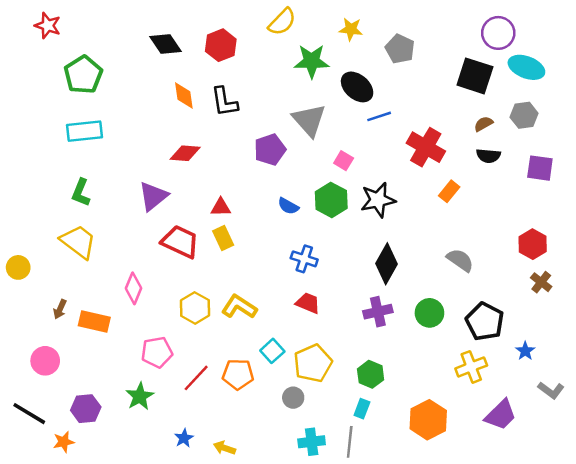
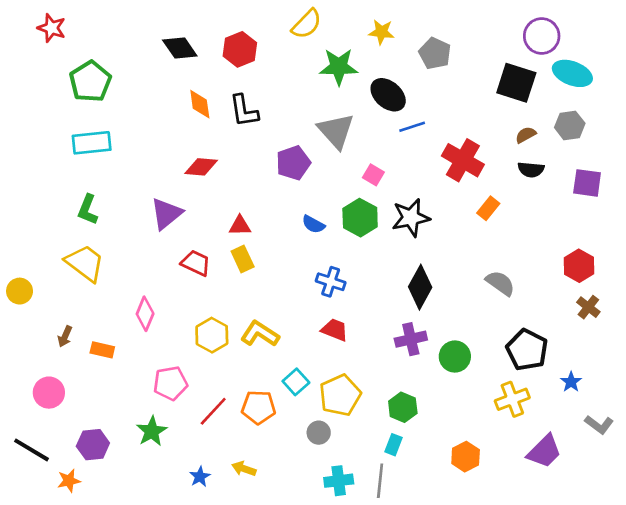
red trapezoid: (180, 242) -> (196, 263), size x0.7
green circle: (429, 313) -> (455, 357), moved
orange rectangle: (94, 321) -> (102, 350), size x0.7
orange hexagon: (428, 420) -> (466, 457), size x0.7
yellow arrow: (224, 448) -> (244, 469), moved

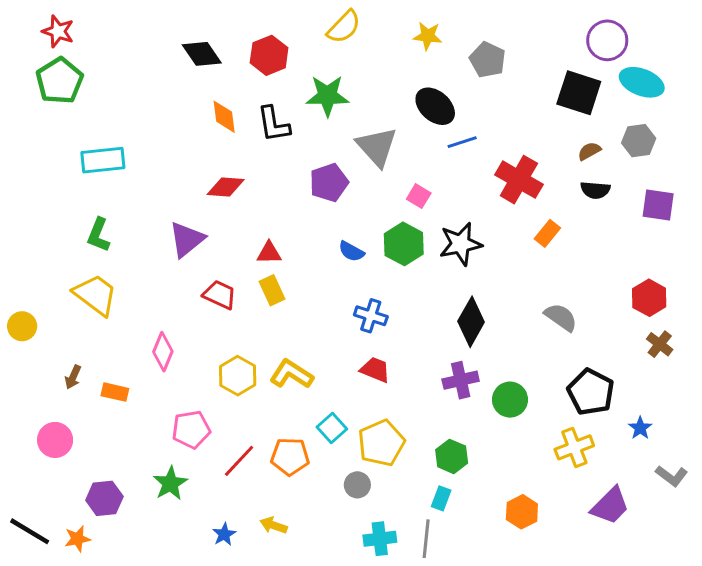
green star: (339, 67) -> (327, 96), moved
green pentagon: (90, 81) -> (60, 81), moved
black line: (32, 450) -> (30, 531), moved

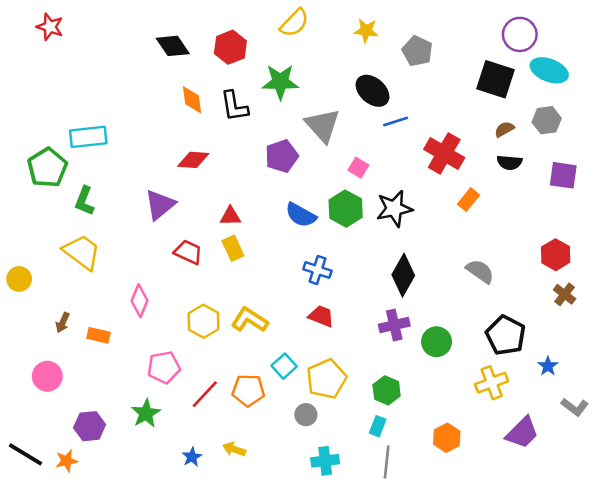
green pentagon: (60, 81) -> (47, 168), moved
blue semicircle: (351, 251) -> (301, 215), size x1.4
gray line: (426, 539) -> (387, 462), moved

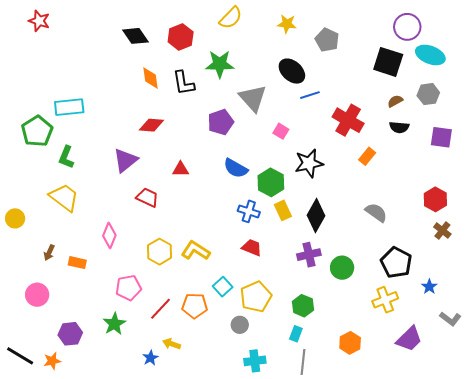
green hexagon: (346, 209) -> (271, 182), moved
yellow rectangle: (233, 248) -> (283, 210), moved
yellow arrow: (234, 449) -> (172, 344), moved

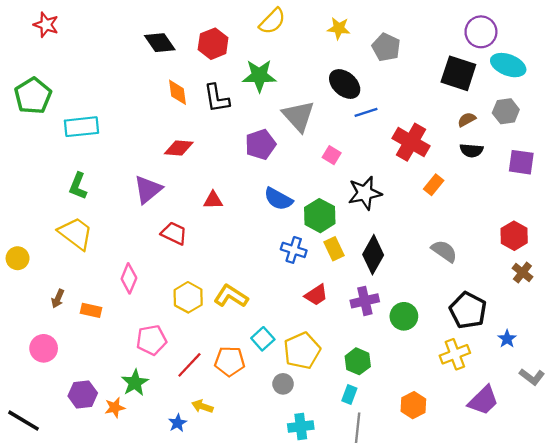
green pentagon: (37, 131) -> (33, 96), moved
red trapezoid: (252, 248) -> (316, 295), moved, turned 125
orange star: (52, 361) -> (115, 408), moved

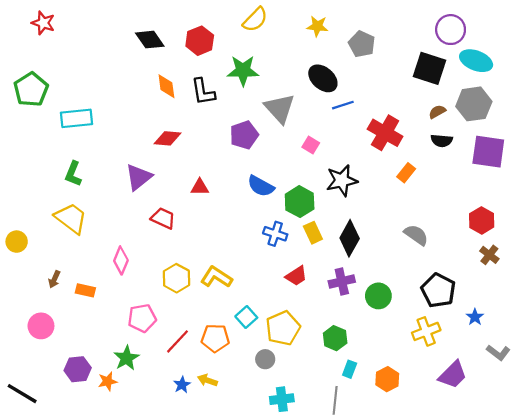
gray hexagon: (506, 111) -> (474, 104), size x1.4
purple square: (521, 162) -> (488, 152), size x1.4
cyan rectangle: (349, 395) -> (350, 369), moved
yellow arrow: (202, 406) -> (207, 380), moved
blue star: (178, 423) -> (182, 385), moved

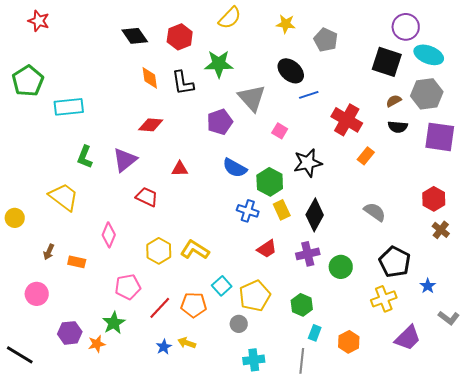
green L-shape: (73, 174) -> (85, 157), moved

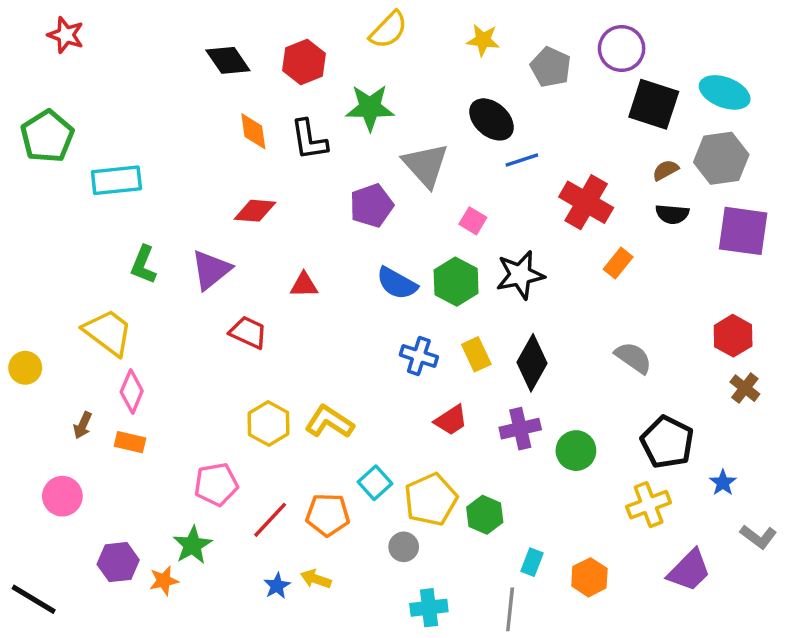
purple circle: (406, 27) -> (622, 49), moved
green hexagon: (270, 182) -> (456, 282), moved
pink diamond: (109, 235) -> (132, 391), moved
green hexagon: (302, 305) -> (485, 515), moved

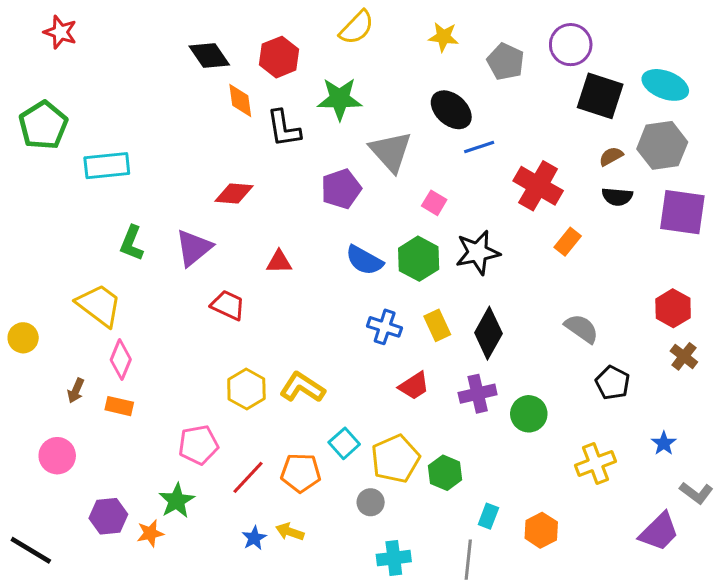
orange diamond: (253, 131) -> (240, 100), moved
black pentagon: (667, 442) -> (613, 383), moved, size x0.7
purple trapezoid: (689, 571) -> (659, 532), moved

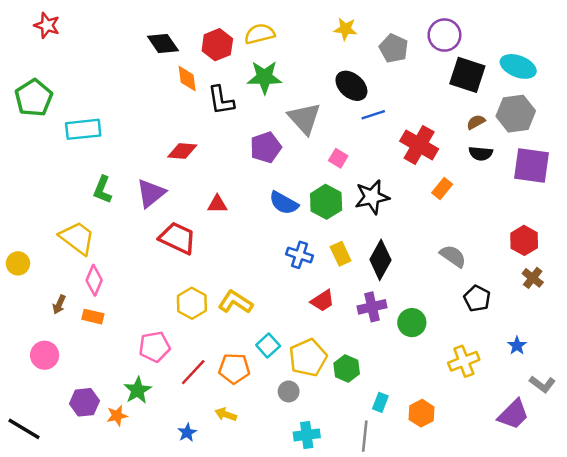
yellow semicircle: (357, 28) -> (260, 34), moved, turned -148
red trapezoid: (228, 305) -> (177, 238), size x1.4
blue star: (254, 538) -> (187, 433), moved

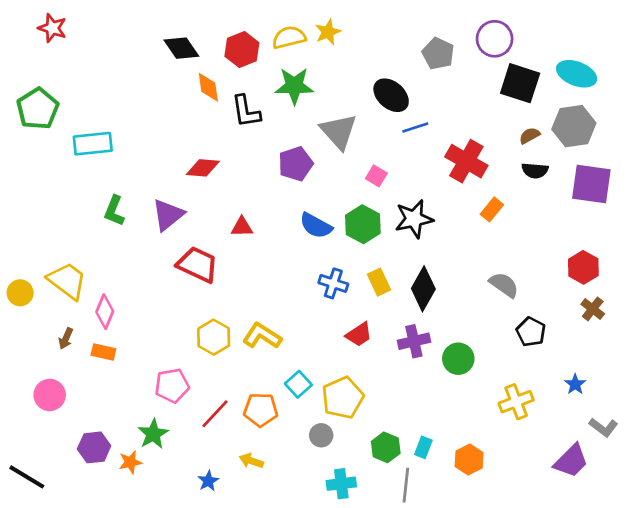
yellow star: (345, 29) -> (328, 32), moved, turned -30
yellow trapezoid: (77, 238) -> (67, 281), moved
green hexagon: (347, 369) -> (386, 447), moved

